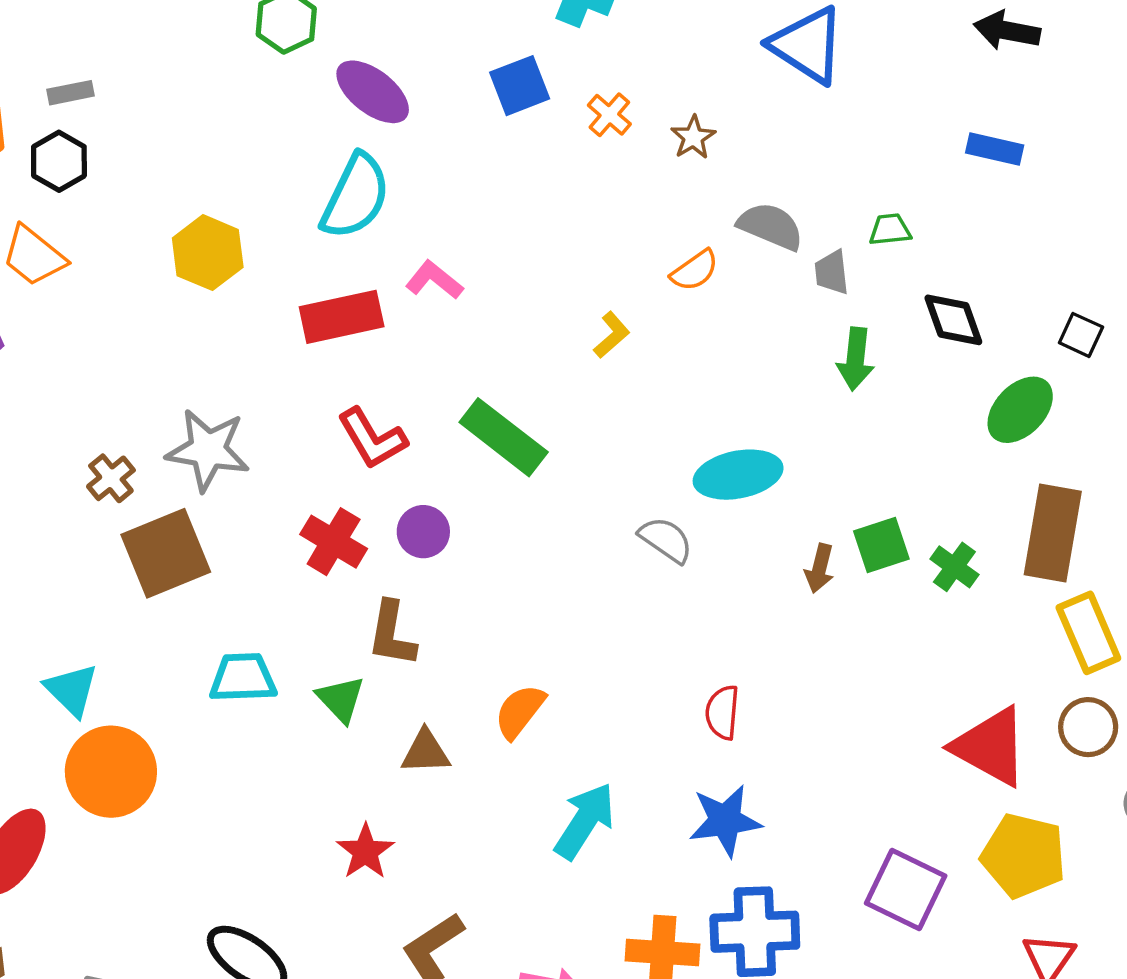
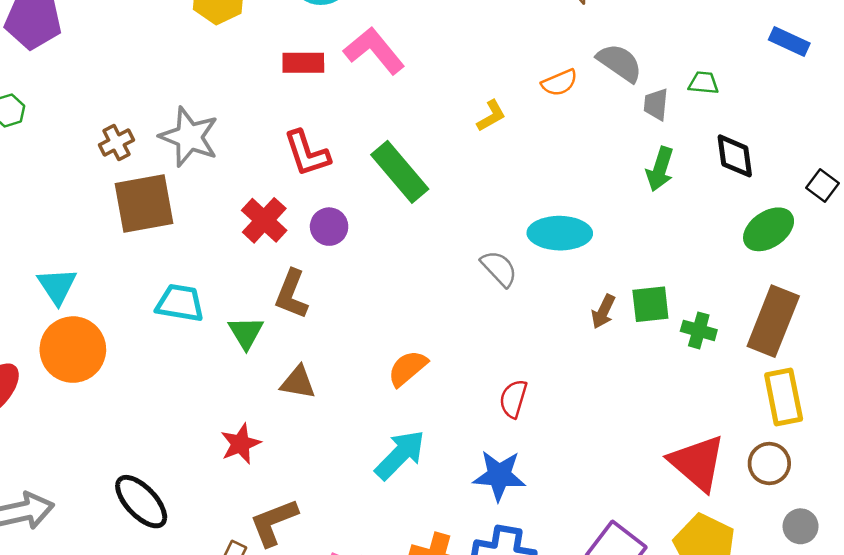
pink L-shape: (434, 280) -> (374, 51), size x1.5
red rectangle: (342, 317) -> (303, 63), size x0.7
green cross: (954, 567) -> (699, 330), turned -32
orange semicircle: (520, 711) -> (408, 368), moved

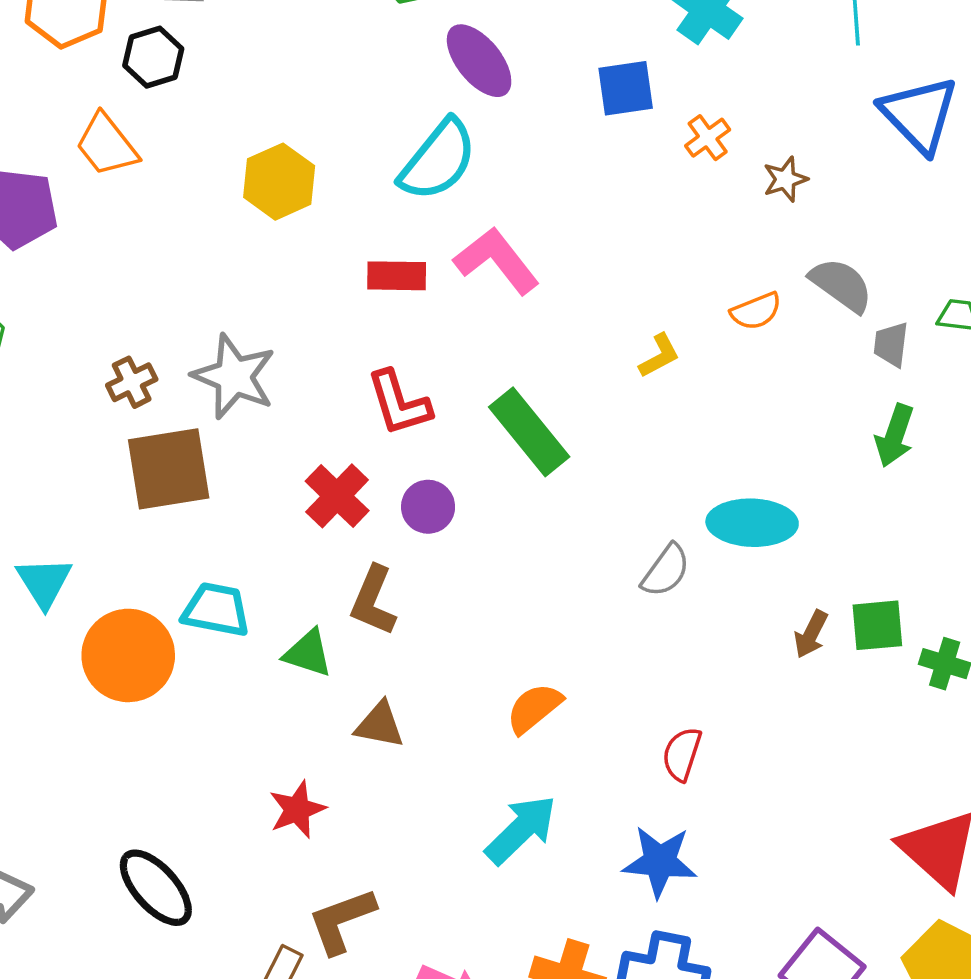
gray semicircle: (499, 268) -> (666, 571), turned 78
green triangle: (246, 333) -> (308, 653), turned -42
orange circle: (73, 350) -> (128, 655), moved

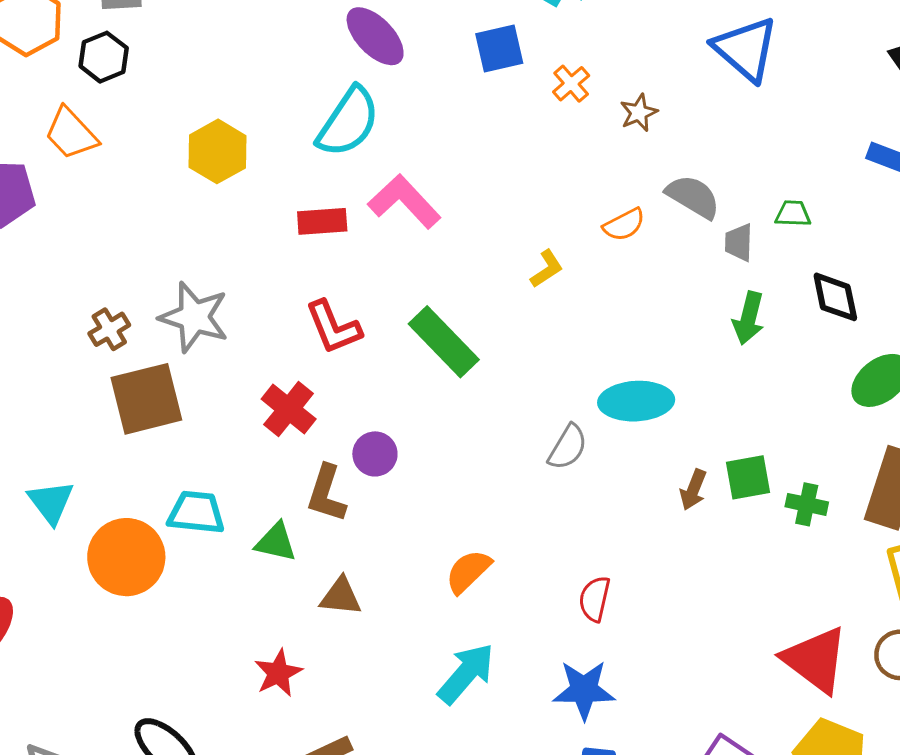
purple circle: (428, 507) -> (375, 454), moved

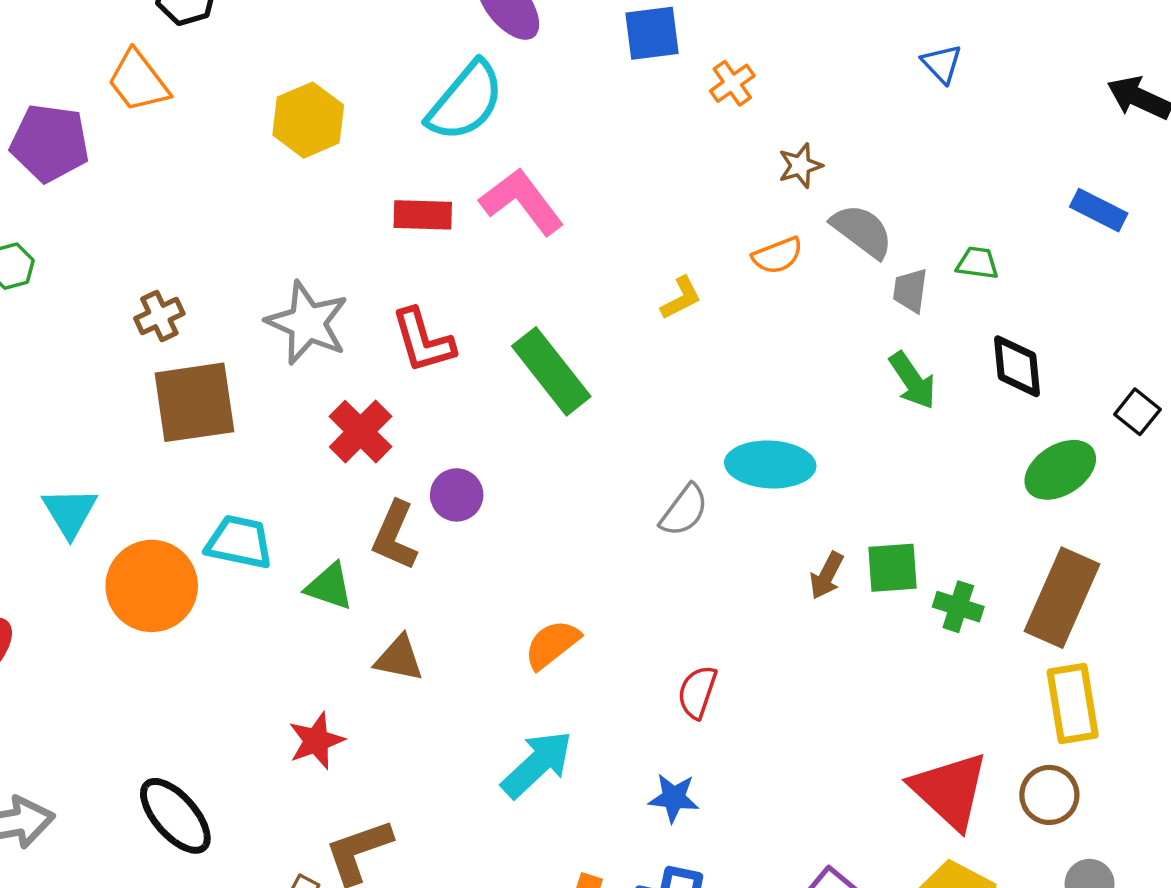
blue triangle: (746, 49) -> (942, 64), size x0.5
brown star: (639, 113) -> (800, 166), moved
gray star: (194, 317) -> (307, 323), moved
green arrow: (749, 318) -> (912, 381), turned -54
blue star: (584, 690) -> (674, 798), size x0.7

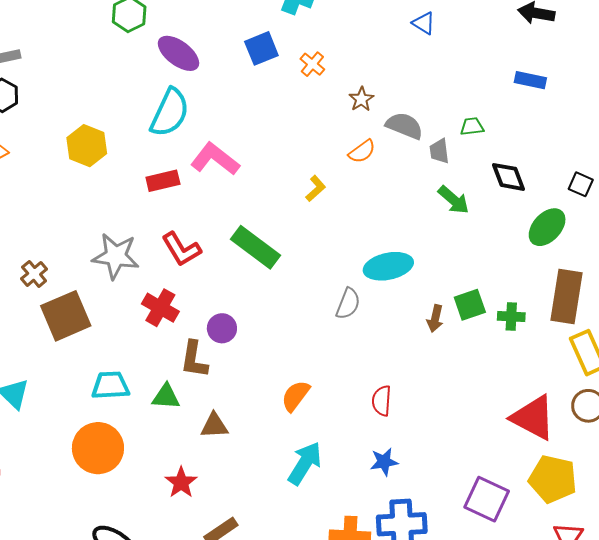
orange circle: (152, 586) -> (98, 448), moved

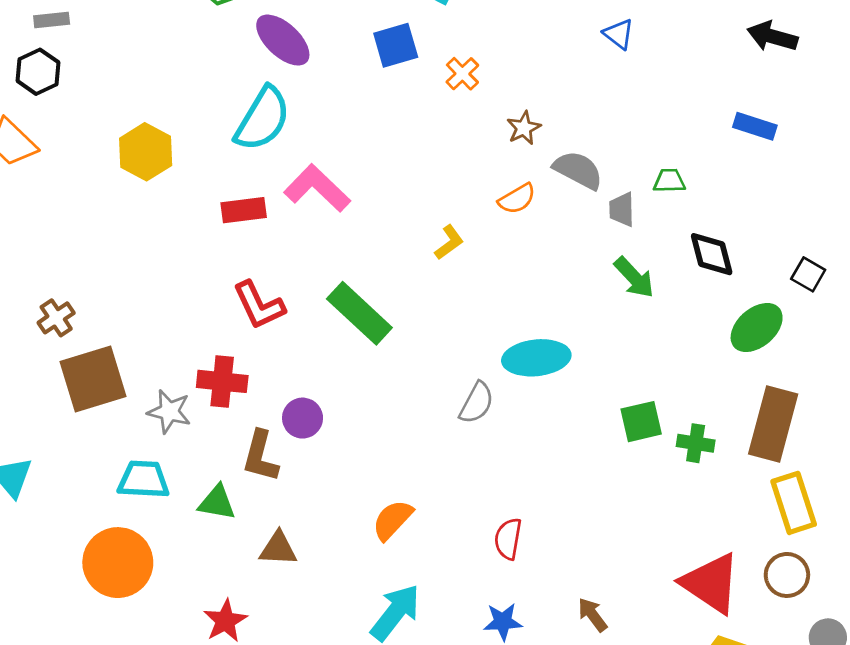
gray star: (116, 256) -> (169, 411), moved, size x0.7
red cross: (160, 308) -> (222, 381), turned -30
brown arrow: (435, 319) -> (593, 615), moved, turned 124

